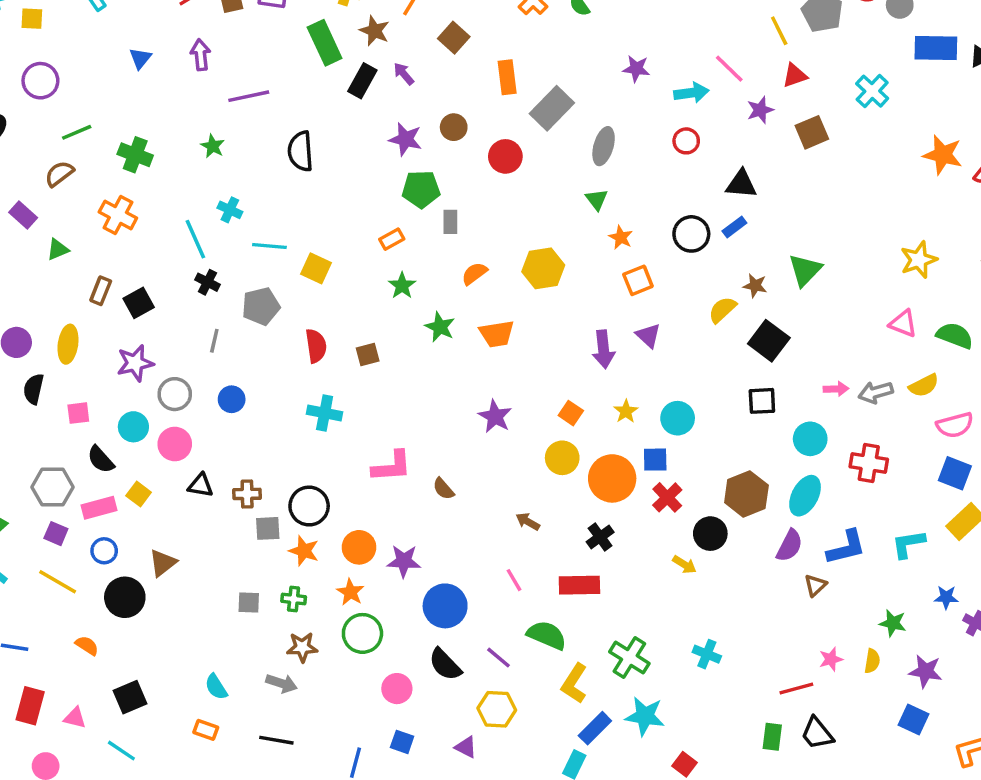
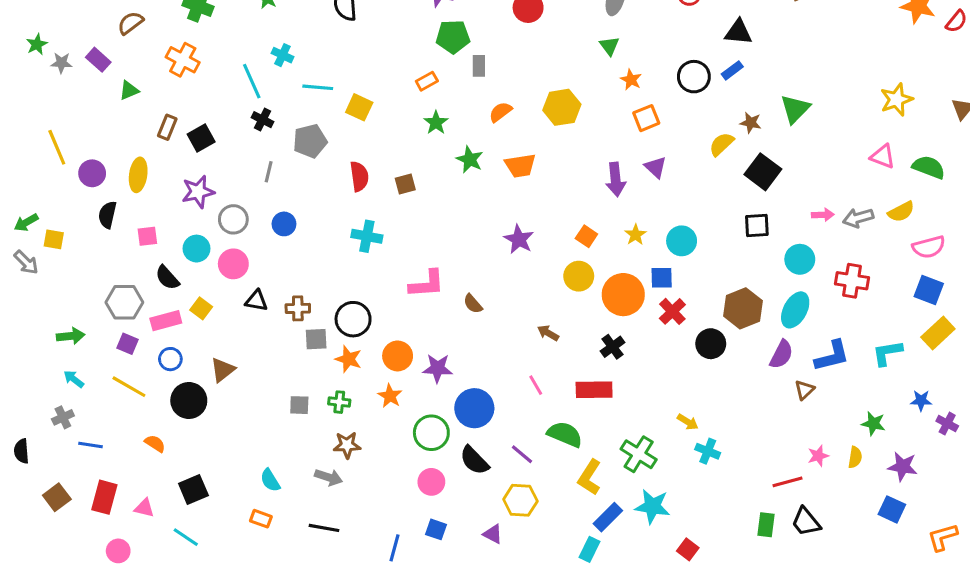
yellow arrow: (684, 565) -> (688, 422), moved
green circle: (362, 633) -> (431, 433), moved

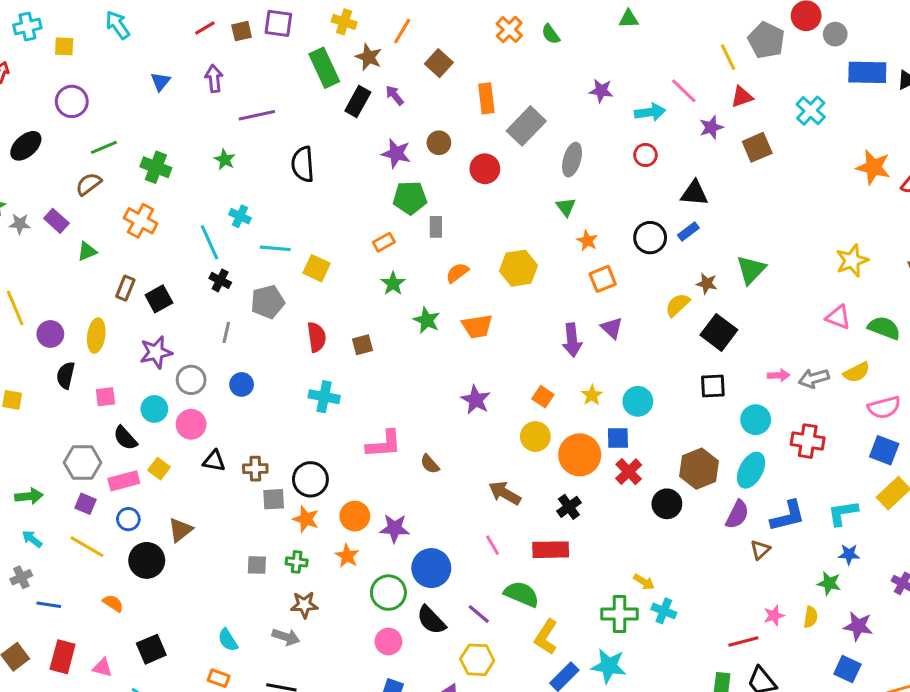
brown arrow: (548, 333) -> (505, 493), size x1.5
blue star: (921, 400) -> (849, 554), moved
green cross: (639, 454) -> (619, 614), moved, turned -32

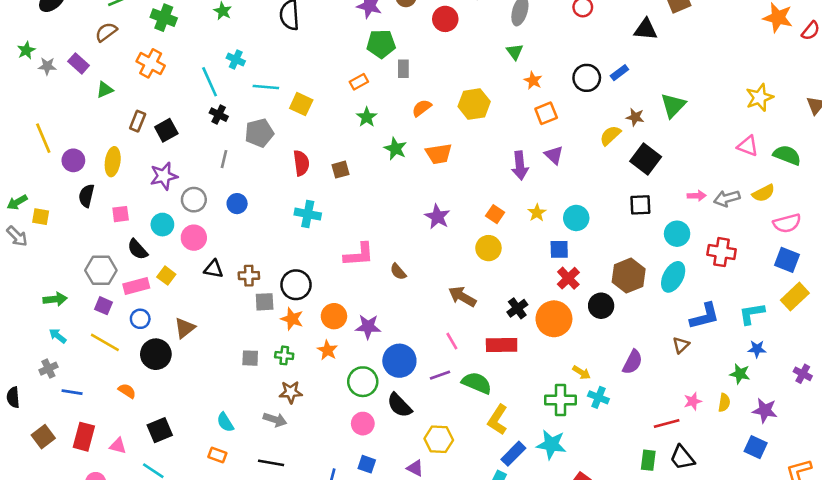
black triangle: (694, 193) -> (646, 29), moved
orange circle: (580, 455) -> (554, 319), moved
purple semicircle: (737, 515) -> (633, 362), moved
purple line: (479, 614) -> (440, 375), moved, turned -60

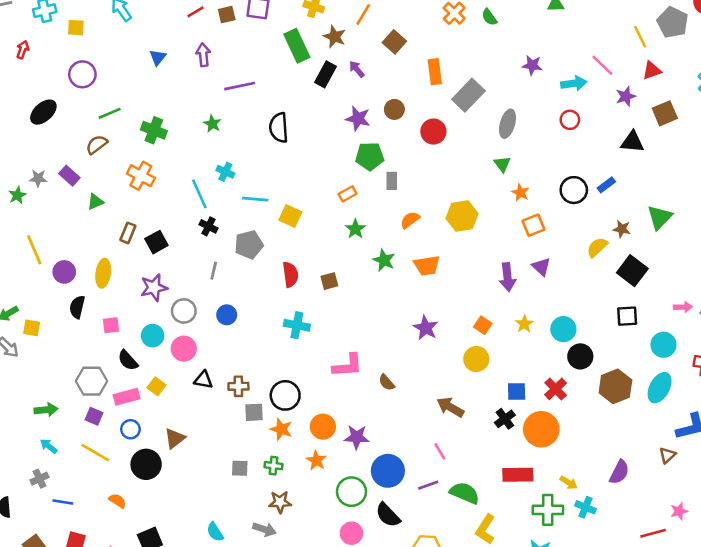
green star: (26, 50) -> (17, 195), moved
blue square: (559, 249) -> (517, 392), moved
black circle: (601, 306) -> (580, 356), moved
red rectangle: (502, 345) -> (518, 475), moved

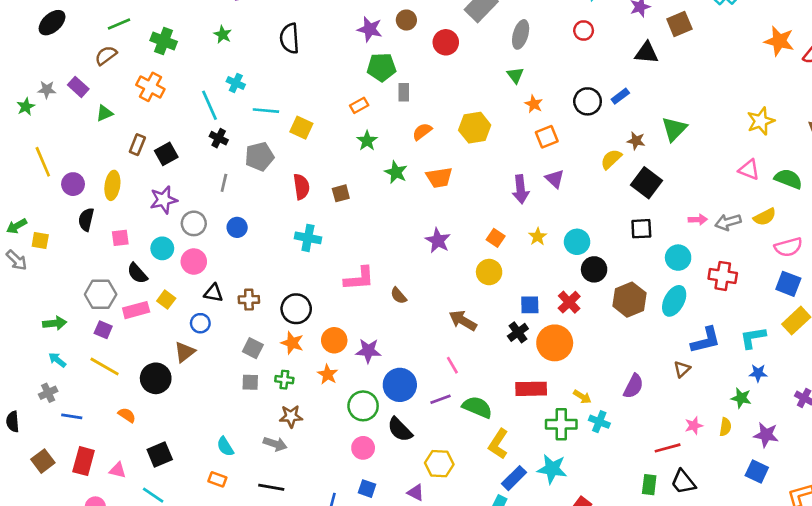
gray square: (254, 412) -> (253, 348), moved, turned 30
blue circle: (130, 429) -> (200, 323), moved

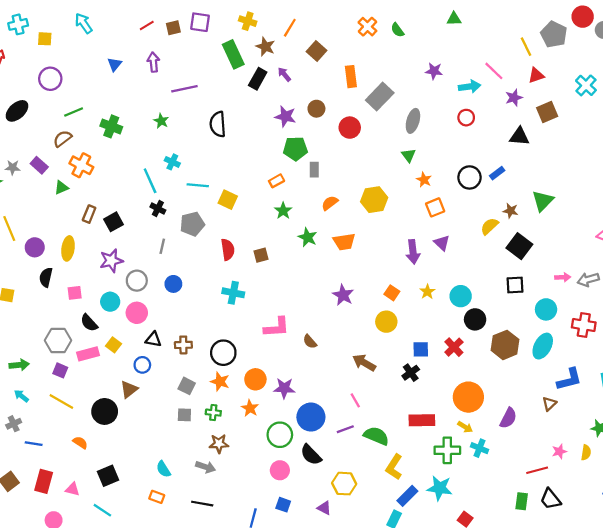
orange cross: (150, 87) -> (81, 165), moved
orange circle: (555, 343) -> (468, 397), moved

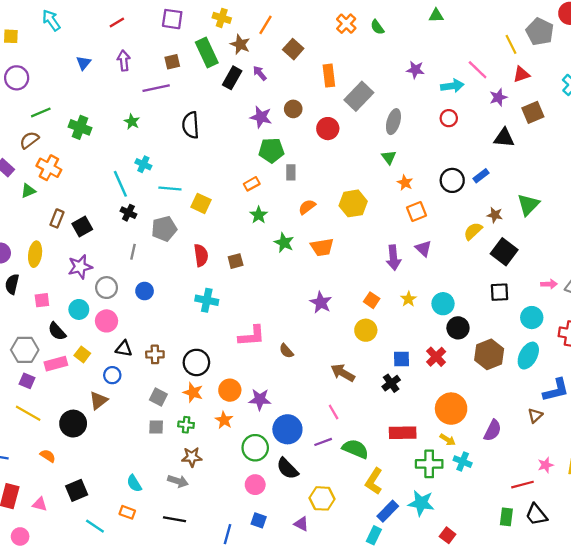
brown square: (173, 28) -> (172, 62), moved
cyan line: (102, 510) -> (95, 526), moved

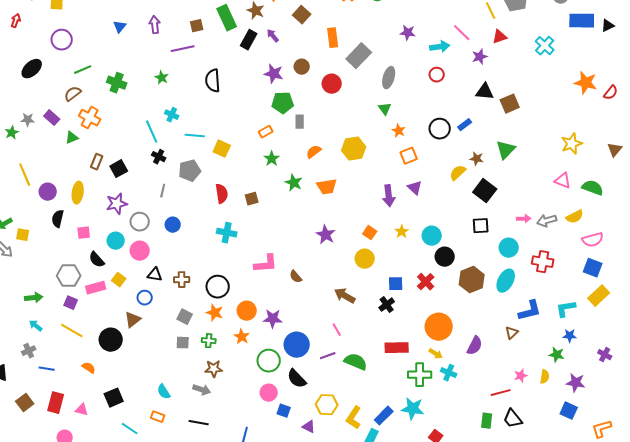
brown square: (533, 112) -> (510, 104), moved
yellow L-shape: (374, 481) -> (354, 418), moved
blue square: (259, 520) -> (284, 411), moved

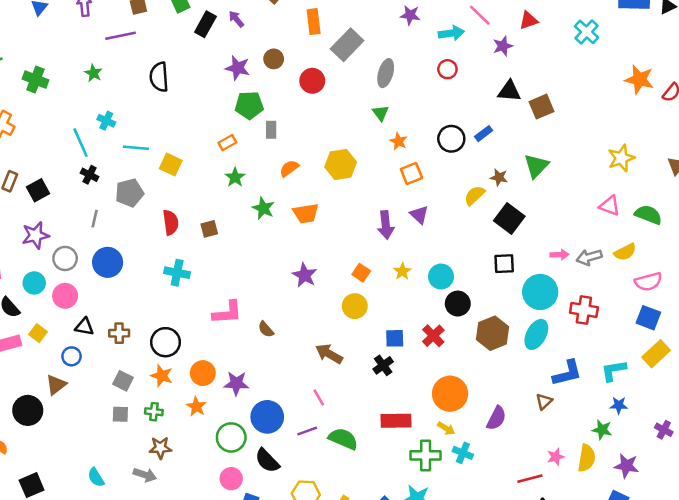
blue circle: (173, 225) -> (108, 262), size x1.5
cyan circle: (509, 248) -> (540, 292), size x1.4
yellow semicircle: (545, 377) -> (587, 458), size x1.5

